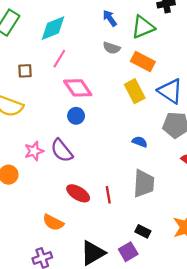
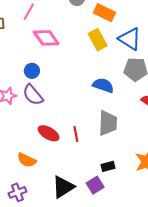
blue circle: (76, 116) -> (32, 71), moved
blue semicircle: (140, 142) -> (103, 85), size x1.5
black rectangle: (143, 231) -> (108, 166), turned -40

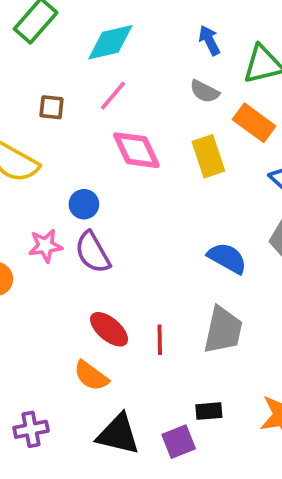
yellow rectangle: (98, 40) -> (208, 156), moved
blue circle: (32, 71) -> (84, 204), moved
orange semicircle: (27, 160) -> (91, 376), moved
black triangle: (63, 187) -> (118, 434), turned 35

